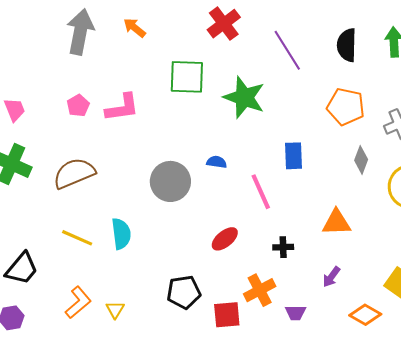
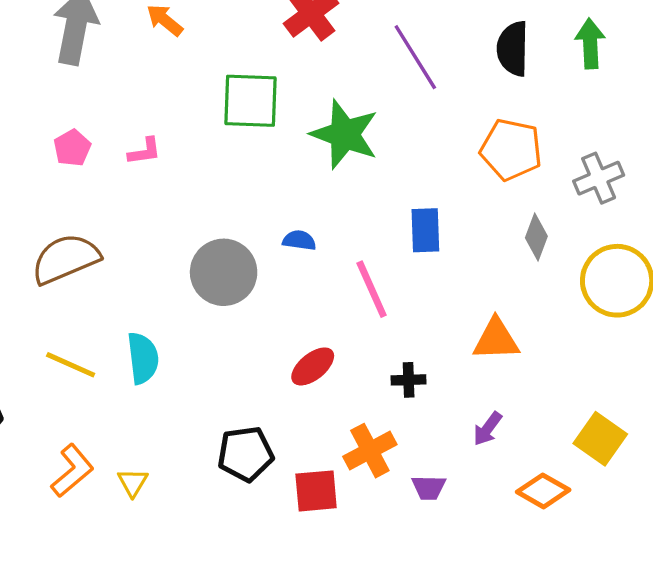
pink L-shape: (122, 108) -> (145, 151), size x0.6

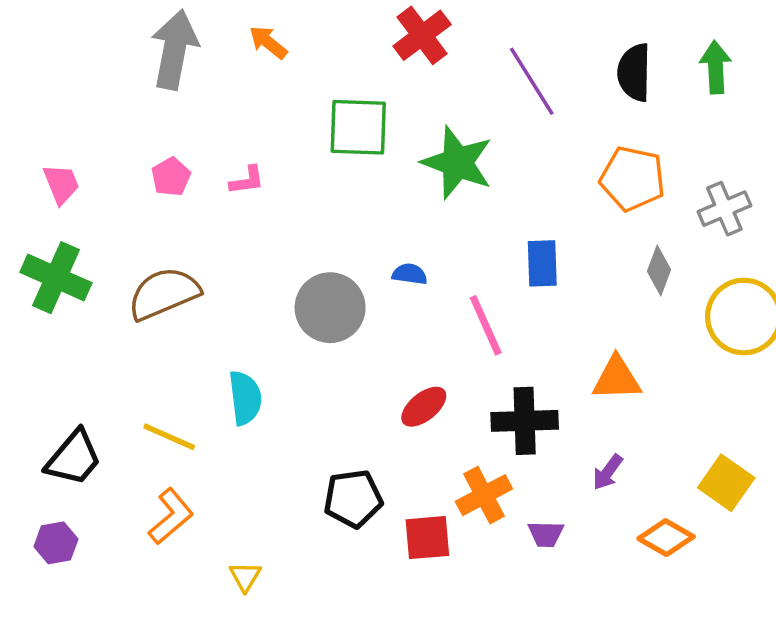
yellow line: (71, 365) -> (169, 437), moved
black cross: (409, 380) -> (525, 421), size x1.8
yellow triangle: (133, 483) -> (245, 576), moved

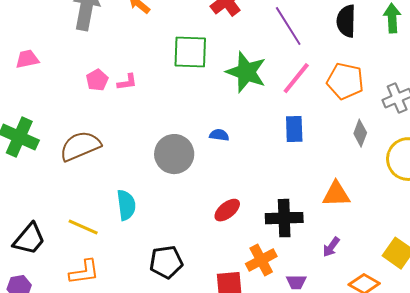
pink pentagon: (171, 177) -> (97, 80), moved
pink trapezoid: (61, 184) -> (27, 59), moved, turned -80
pink line: (486, 325) -> (296, 78), moved, turned 63
black pentagon: (353, 499) -> (166, 262), moved
orange L-shape: (171, 516) -> (84, 272), turned 32

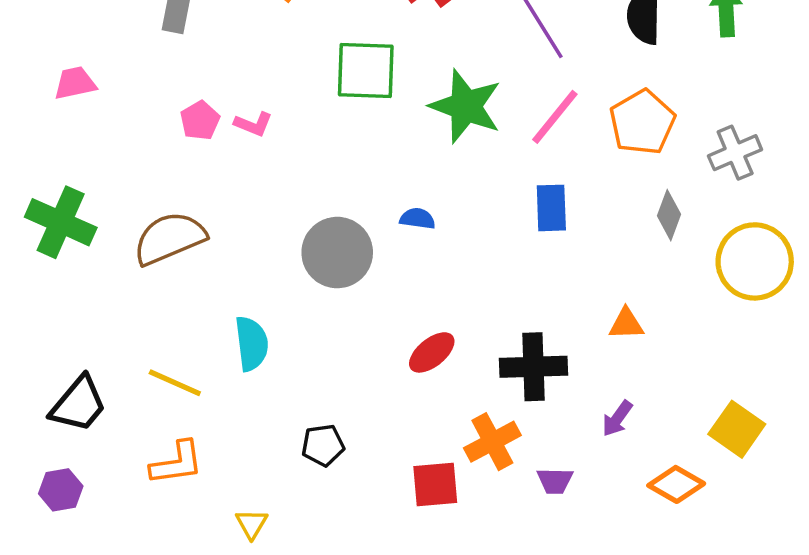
orange pentagon: (345, 81) -> (642, 122), turned 30
pink L-shape: (127, 82) -> (253, 124), turned 30
orange triangle: (336, 194) -> (626, 324), size x0.7
black pentagon: (166, 262) -> (323, 445), size x0.7

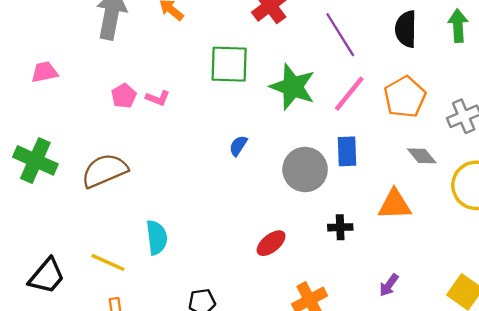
gray diamond: (669, 215) -> (422, 156), turned -60
blue semicircle: (417, 219) -> (238, 146), moved, turned -65
gray circle: (337, 253) -> (305, 170), moved
orange triangle: (626, 324) -> (395, 205), moved, size x1.5
black cross: (533, 367) -> (340, 227), moved, size x0.6

